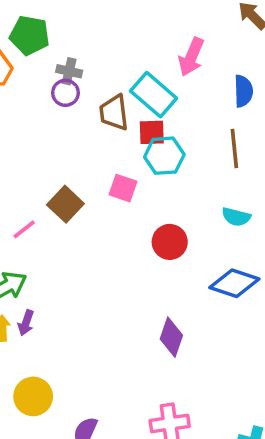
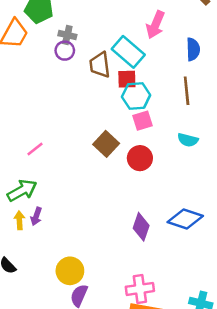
pink square: (123, 188) -> (142, 121), moved, turned -36
brown square: (65, 204) -> (106, 144), moved
blue diamond: (234, 283) -> (185, 219), moved
yellow circle: (33, 396) -> (70, 271), moved

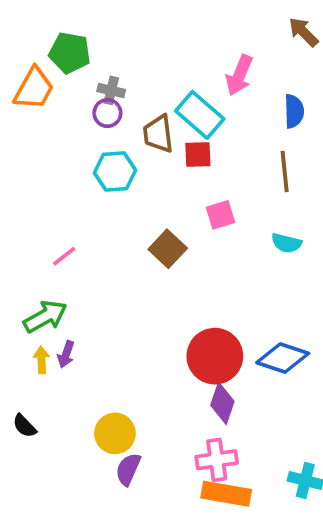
cyan hexagon: (136, 96) -> (115, 171), moved
red circle: (140, 158) -> (215, 356), moved, size x1.5
purple diamond: (141, 227) -> (222, 403), moved

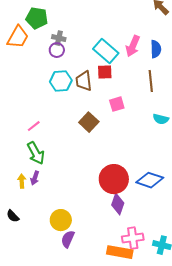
pink arrow: (239, 75) -> (133, 46), moved
brown trapezoid: (158, 134) -> (84, 81), moved
cyan semicircle: (286, 243) -> (161, 119), moved
green arrow: (45, 317) -> (36, 153), moved, turned 90
pink cross: (217, 460) -> (133, 238), moved

